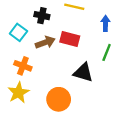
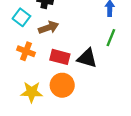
red rectangle: (70, 39) -> (60, 57), moved
yellow star: (18, 93) -> (32, 92), moved, turned 30

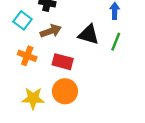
black triangle: (87, 58) -> (89, 35), moved

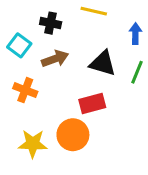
red rectangle: (63, 62) -> (92, 103), moved, turned -30

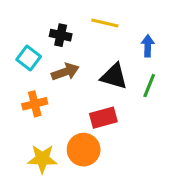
orange cross: (25, 90) -> (35, 104), turned -35

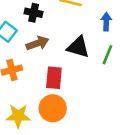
red rectangle: (103, 118) -> (54, 78), moved, turned -70

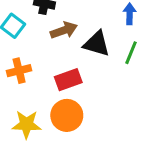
brown arrow: (37, 43) -> (64, 30), moved
red rectangle: (54, 78) -> (68, 80), turned 65

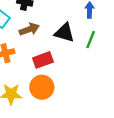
brown arrow: (64, 30) -> (29, 29), moved

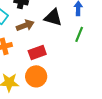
black triangle: (65, 33) -> (53, 17), moved

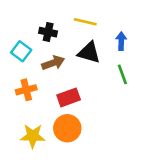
green line: (79, 34) -> (122, 74), turned -42

